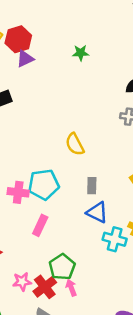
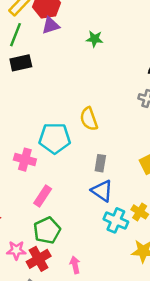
green star: (81, 53) -> (95, 39), moved
cyan pentagon: (44, 184) -> (55, 138), moved
green pentagon: (62, 267) -> (47, 230), moved
pink arrow: (71, 288) -> (75, 265), moved

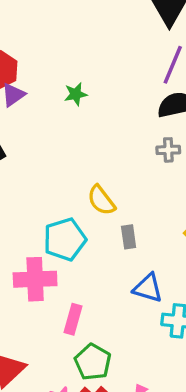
pink cross: (25, 160) -> (35, 279), size x1.4
gray rectangle: (100, 163) -> (129, 237), moved

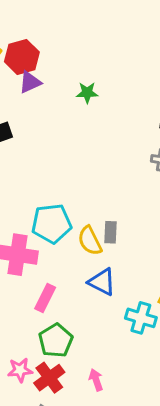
yellow semicircle: (101, 200) -> (90, 241), moved
blue triangle: (148, 288) -> (102, 282), moved

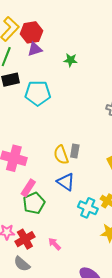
cyan pentagon: (52, 223) -> (38, 93), moved
green pentagon: (56, 341) -> (34, 203), moved
pink arrow: (96, 380) -> (55, 244), turned -32

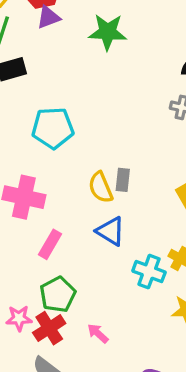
green star: (70, 60) -> (108, 32), size x1.6
cyan pentagon: (38, 93) -> (53, 128), moved
green pentagon: (34, 203) -> (58, 294), moved

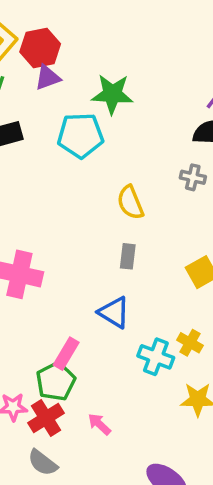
cyan pentagon: (53, 128) -> (81, 135), moved
yellow semicircle: (101, 187) -> (130, 203), moved
pink rectangle: (50, 244) -> (66, 354), moved

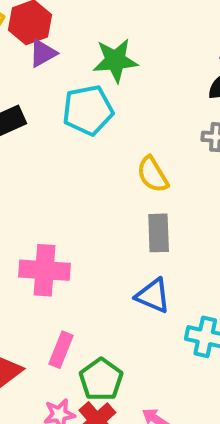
gray rectangle: (128, 256) -> (159, 233), size x1.4
pink rectangle: (66, 354) -> (61, 350), moved

